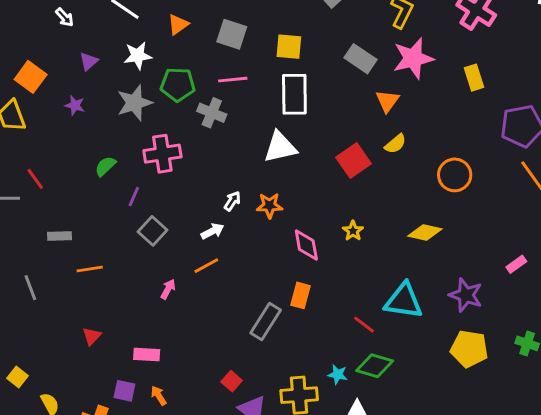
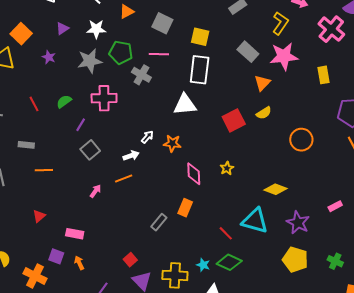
red line: (35, 179) -> (34, 104), moved
yellow diamond: (425, 233) -> (276, 189), moved
gray rectangle: (266, 322) -> (159, 222), size x0.7

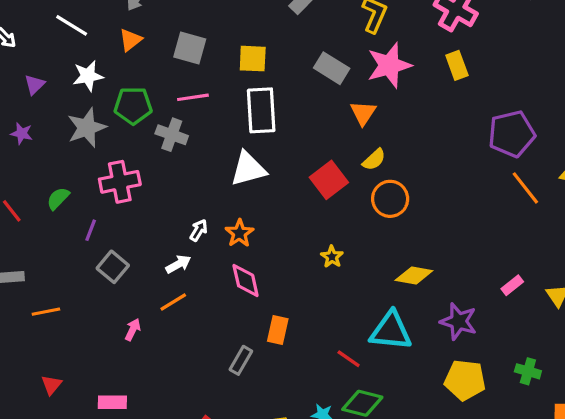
yellow rectangle: (324, 75) -> (457, 65), moved
orange circle: (301, 140) -> (390, 199), moved
orange star: (172, 143) -> (239, 233), turned -30
pink diamond: (194, 174) -> (246, 281), moved

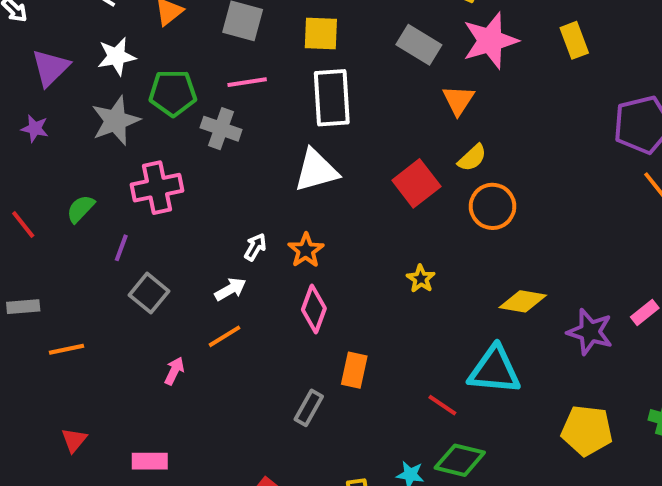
purple triangle: (35, 85) -> (50, 68), size x1.5
pink diamond: (246, 281) -> (314, 309), turned 33
purple star: (459, 321) -> (590, 332), moved

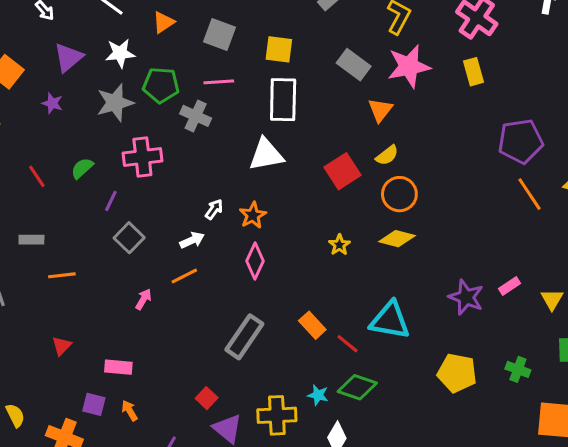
yellow diamond: (523, 301) -> (397, 239), moved
orange rectangle: (354, 370) -> (312, 325), moved, turned -60
gray rectangle: (309, 408) -> (244, 337), size x1.6

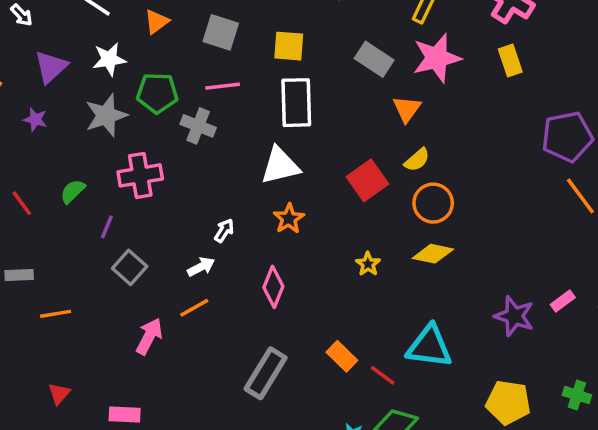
orange star: (253, 215) -> (289, 219), moved
pink arrow: (143, 299) -> (149, 336), size x1.5

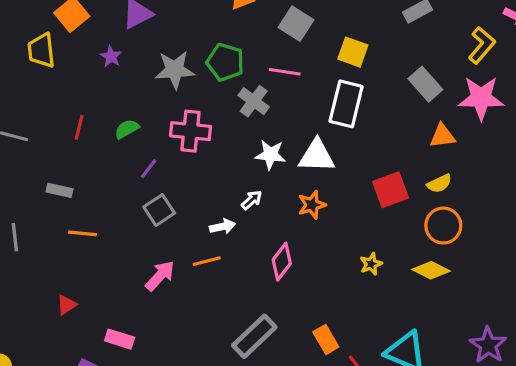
white star: (109, 59) -> (271, 155), moved
orange triangle: (407, 109) -> (442, 136), turned 32
red line: (22, 203) -> (79, 127), turned 35

